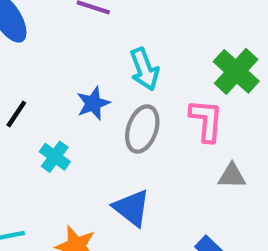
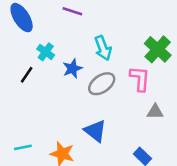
gray ellipse: (142, 129) -> (102, 84), turned 36
cyan cross: (55, 157) -> (46, 52), moved

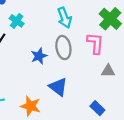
blue star: (72, 68) -> (39, 56), moved
gray ellipse: (102, 84) -> (63, 48), turned -65

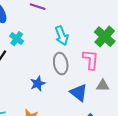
blue star: (39, 56) -> (38, 84), moved
blue triangle: (58, 87) -> (79, 93), moved

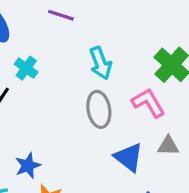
pink L-shape: (91, 60) -> (148, 103), turned -35
blue star: (38, 84) -> (28, 166), moved

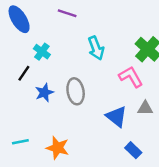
gray ellipse: (99, 109) -> (76, 91), moved
blue star: (28, 166) -> (44, 93), moved

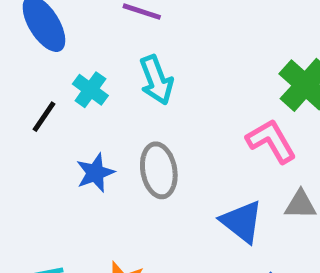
cyan arrow: (96, 48) -> (156, 80), moved
black line: (24, 73) -> (44, 117), moved

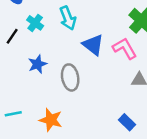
gray ellipse: (159, 170) -> (70, 77), moved
blue triangle: (242, 222) -> (93, 45), moved

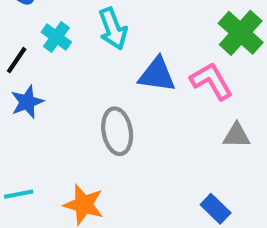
blue triangle: (93, 45) -> (157, 75), turned -30
blue star: (37, 64) -> (27, 102), moved

